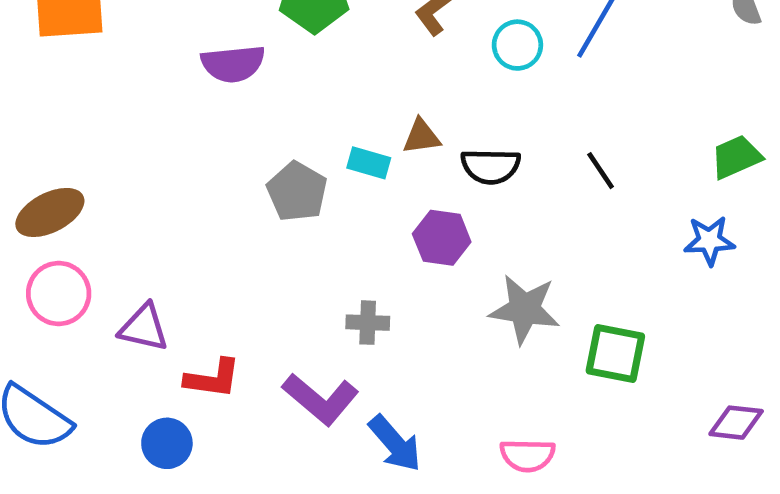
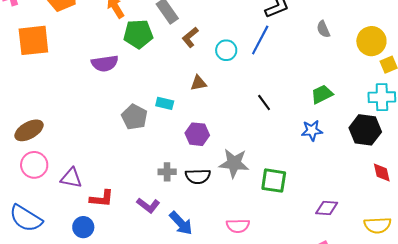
brown triangle: (421, 137) -> (198, 83), moved
black semicircle: (491, 166) -> (198, 176), moved
purple L-shape: (321, 399) -> (148, 205), size x0.7

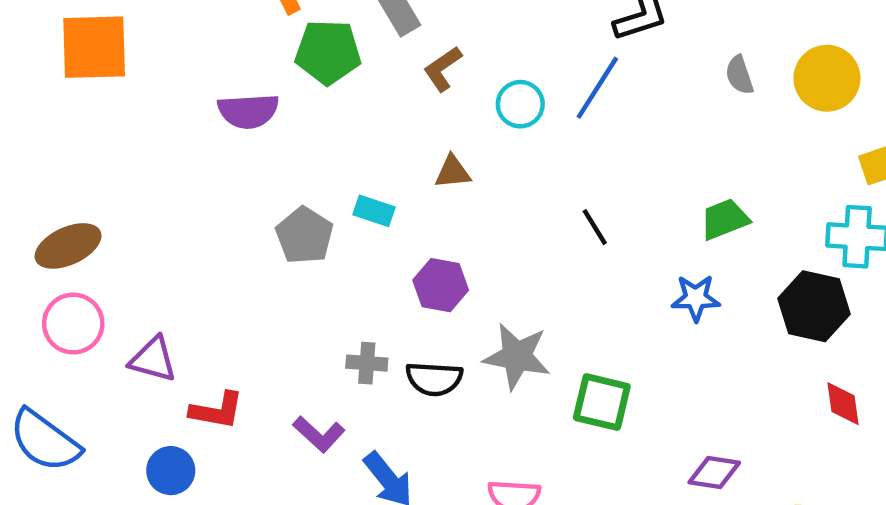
yellow circle: (371, 41) -> (827, 78), moved

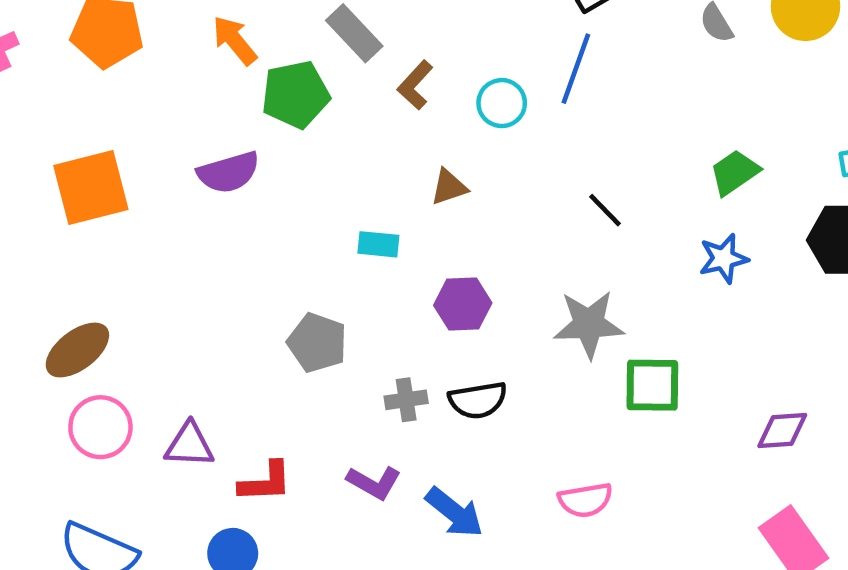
orange square: (94, 47) -> (91, 188), moved
gray pentagon: (304, 235) -> (317, 343), moved
gray star: (517, 356) -> (589, 324), moved

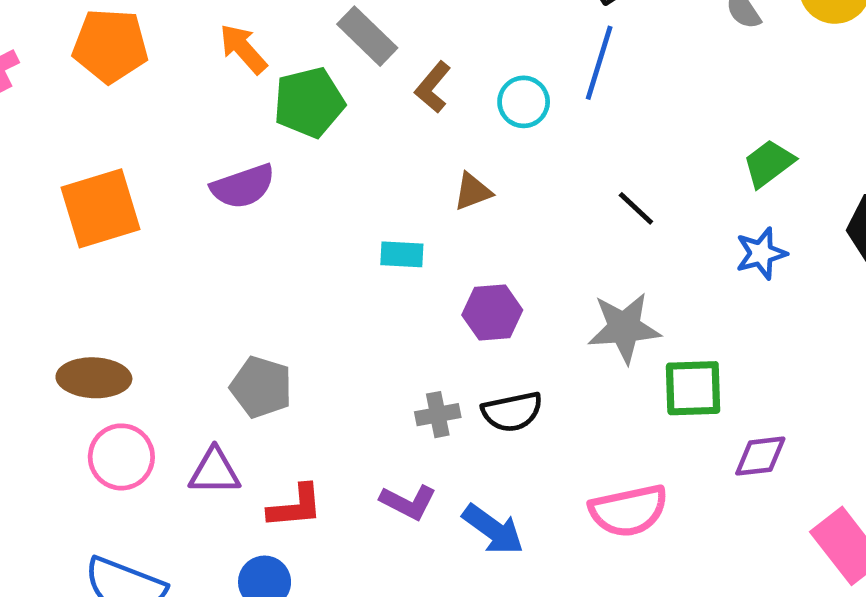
gray pentagon: (317, 343) -> (261, 387), moved
brown ellipse: (77, 350) -> (94, 378), turned 42
purple diamond: (782, 431) -> (760, 456), moved
pink semicircle: (585, 500) -> (629, 511), size x1.4

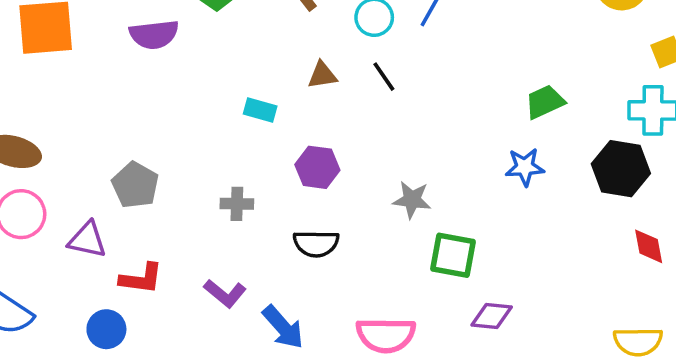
black line: (636, 208) -> (384, 77), moved
gray star: (624, 328) -> (412, 200), size x0.7
gray cross: (438, 415) -> (237, 204), moved

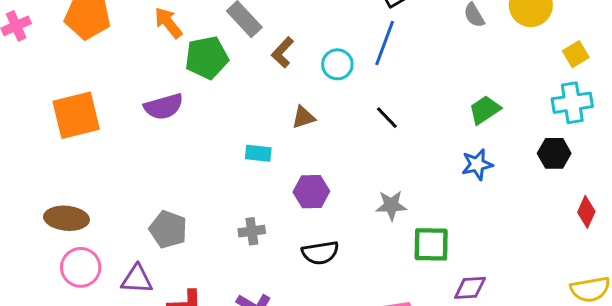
black line: (384, 77) -> (387, 118), moved
black hexagon: (621, 169) -> (554, 153), size x0.7
red diamond: (649, 246) -> (586, 212), turned 44

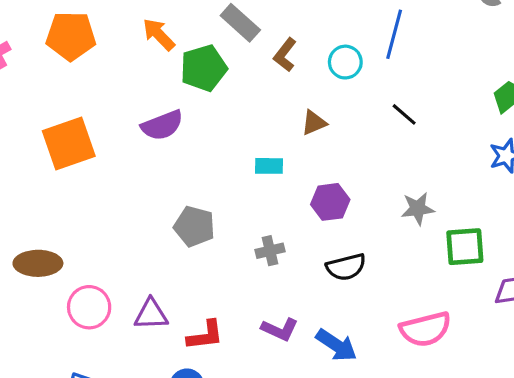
brown ellipse: (67, 218) -> (38, 263), moved
gray pentagon: (168, 229) -> (194, 226), moved

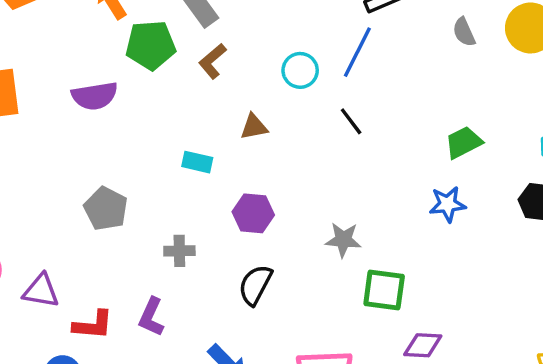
brown L-shape: (285, 55) -> (212, 61), moved
black line: (404, 114) -> (351, 121), moved
black semicircle: (346, 267) -> (255, 285), turned 120
purple L-shape: (280, 329) -> (151, 317), moved, turned 78

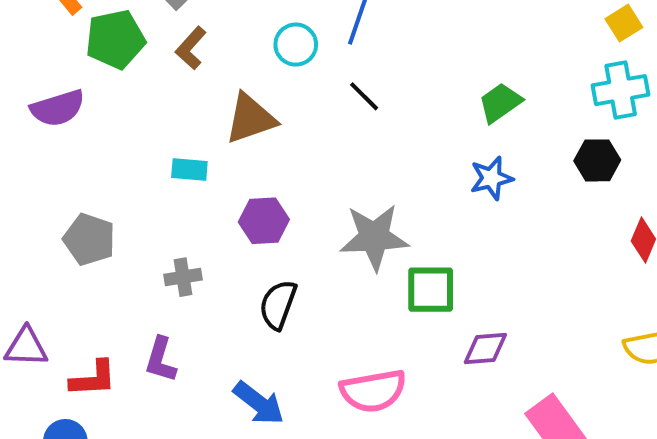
brown triangle: (254, 127) -> (250, 119), size x1.6
gray star: (343, 240) -> (374, 237), size x1.6

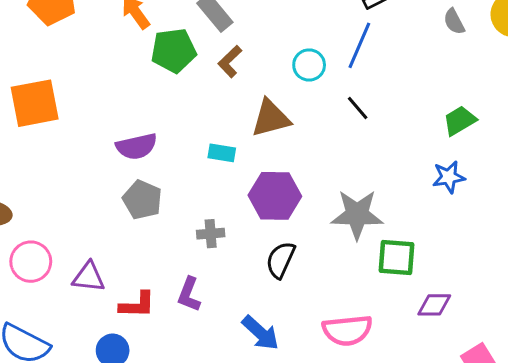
purple semicircle: (58, 108) -> (136, 146), moved
purple hexagon: (264, 221) -> (275, 196), size x1.4

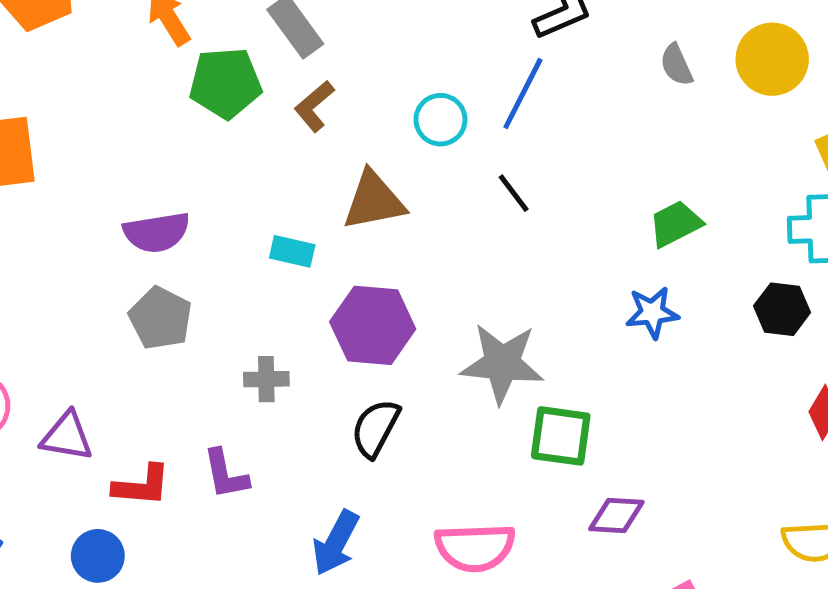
purple L-shape: (189, 294) -> (226, 474), turned -36
blue arrow: (260, 333) -> (336, 543), turned 72

